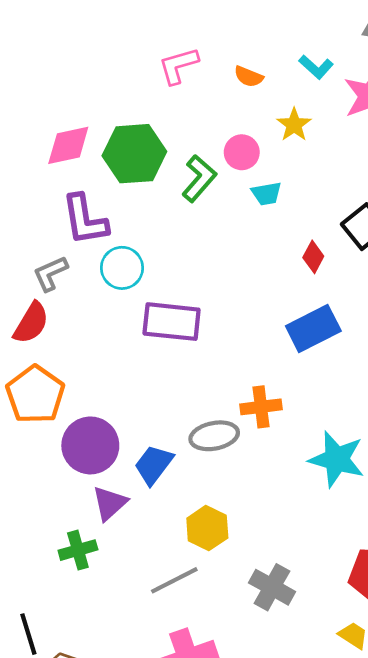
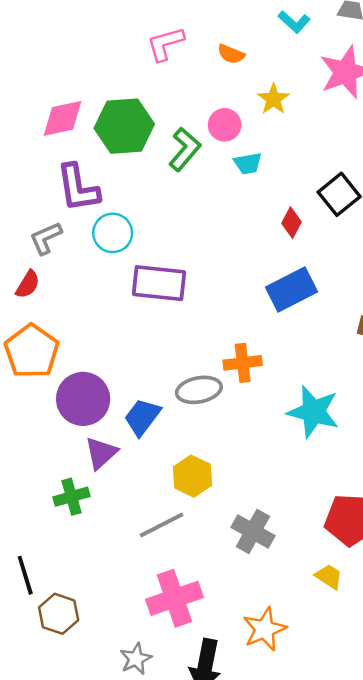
cyan L-shape: (316, 67) -> (294, 22), moved
red semicircle: (31, 323) -> (28, 284), size x0.7

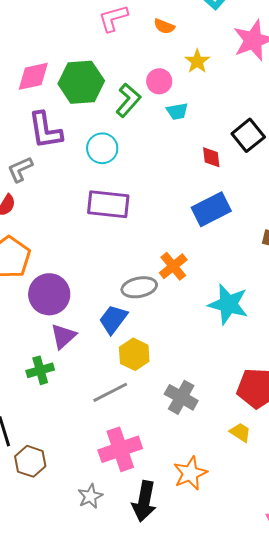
red diamond: (292, 223) -> (211, 157), turned -35
cyan circle: (113, 233) -> (102, 148), moved
orange cross: (243, 363) -> (173, 266), turned -32
blue trapezoid: (142, 417) -> (113, 319), moved

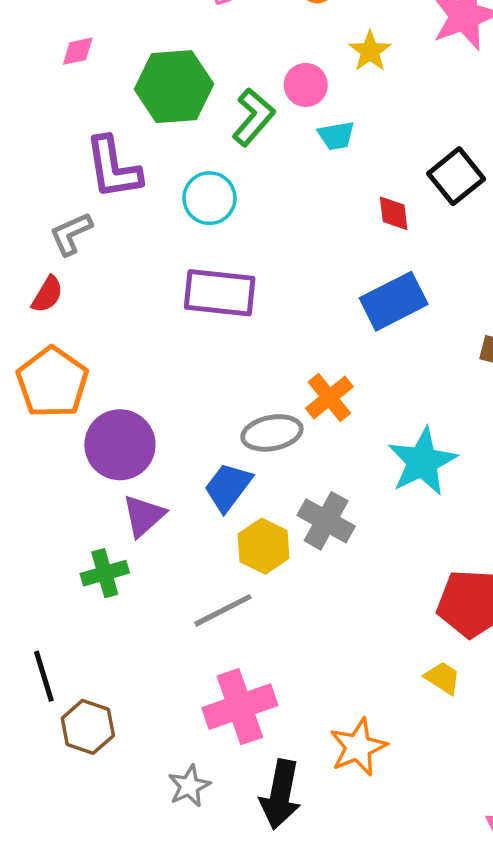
pink diamond: (33, 76) -> (78, 51), moved, size x0.6
cyan star: (228, 304) -> (422, 462), turned 30
gray cross: (181, 397) -> (326, 521), moved

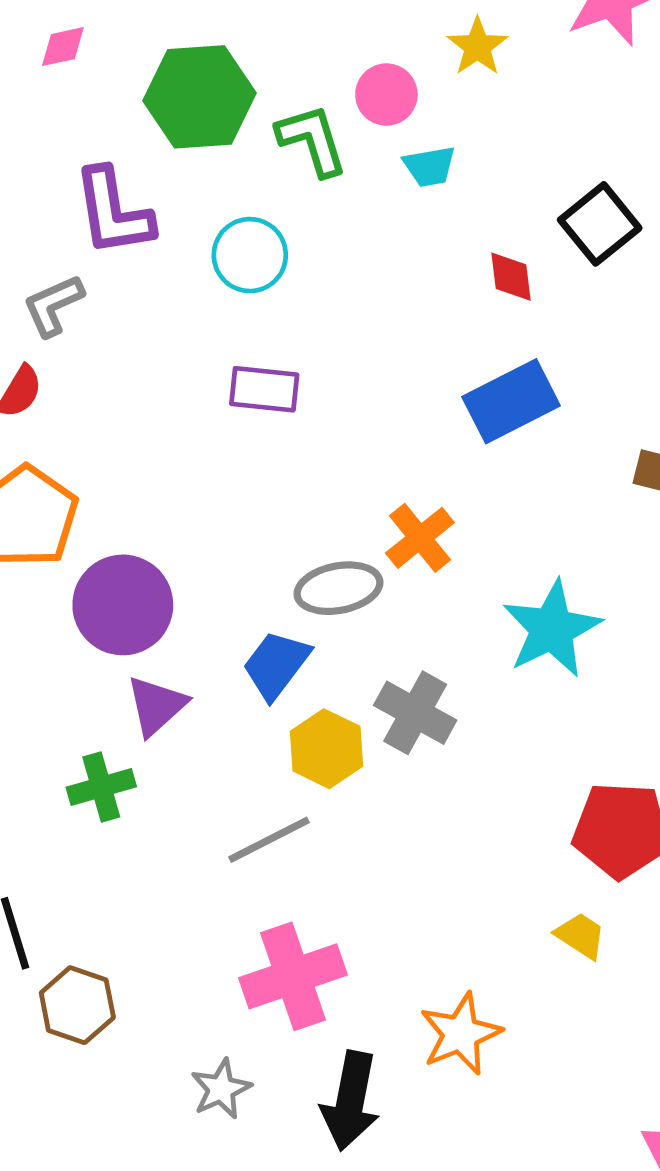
green L-shape: (253, 117) -> (312, 140), turned -58
purple rectangle: (220, 293) -> (264, 389), size x0.7

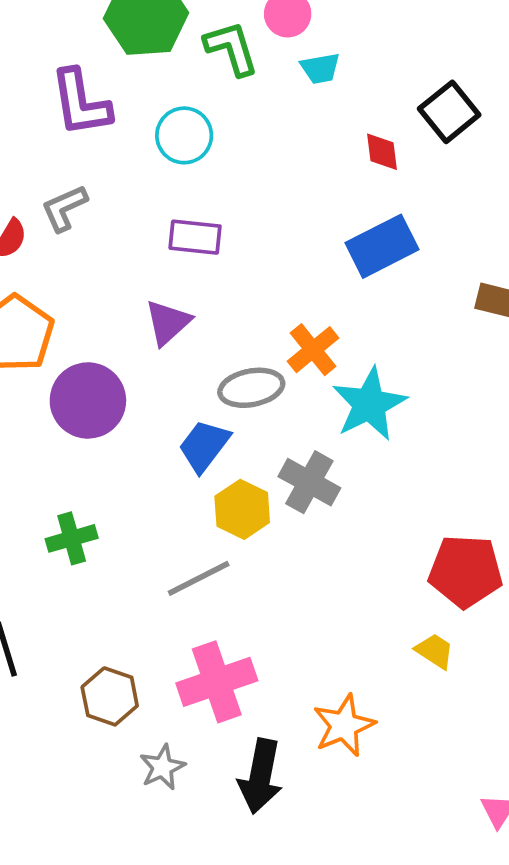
gray L-shape: (53, 305) -> (64, 208), moved
cyan star: (552, 629) -> (369, 404), moved
purple triangle: (156, 706) -> (168, 322), moved
brown hexagon: (77, 1005) -> (110, 696), moved

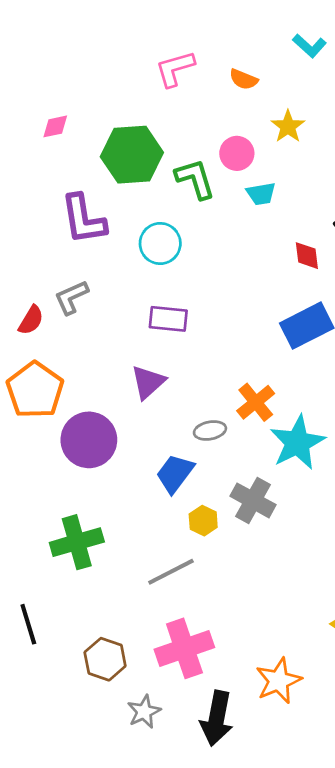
gray ellipse: (251, 388) -> (210, 430), size x0.7
yellow hexagon: (242, 509) -> (203, 521), size x0.7
green cross: (72, 538) -> (77, 542), size x1.4

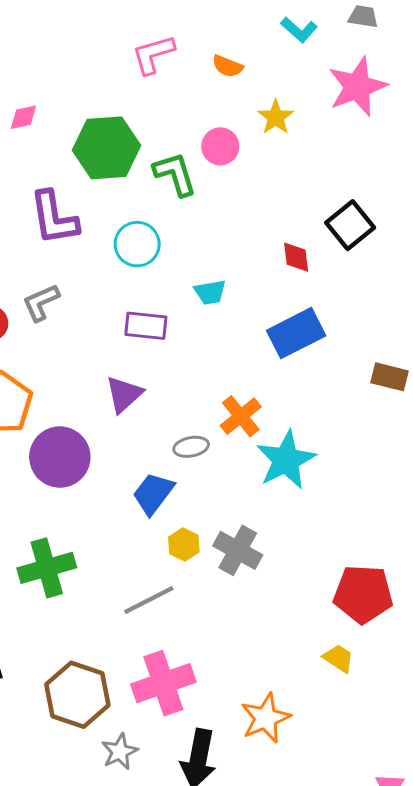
cyan trapezoid: (261, 194) -> (210, 292), moved
gray cross: (253, 500) -> (238, 550), moved
brown hexagon: (105, 659) -> (77, 695), size x1.4

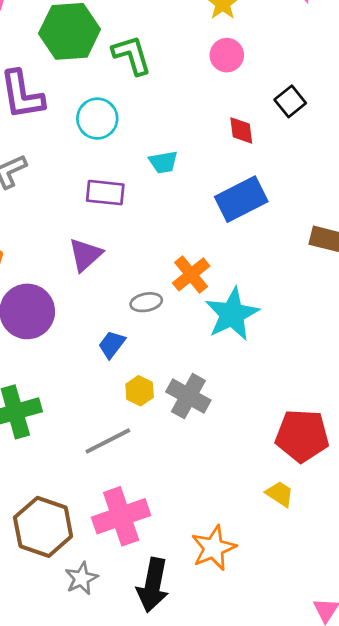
pink circle: (220, 146) -> (227, 55), moved
black square: (350, 225) -> (290, 101), size x0.7
blue trapezoid: (153, 493) -> (112, 345), size x0.7

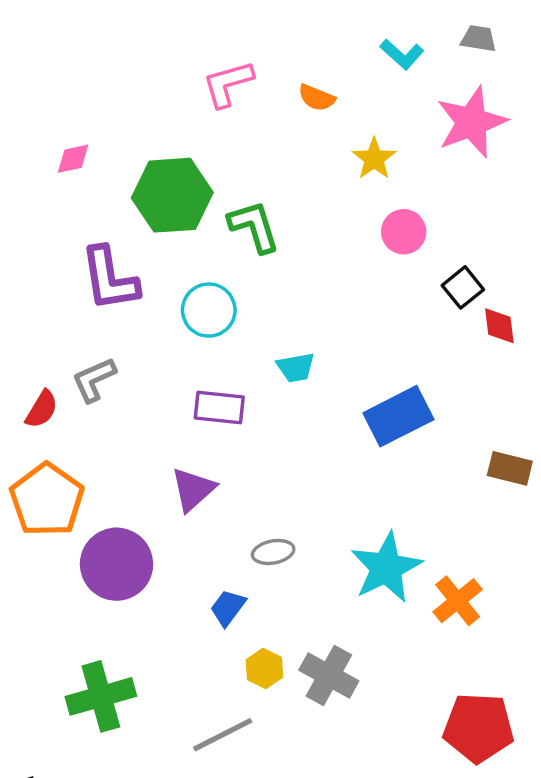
pink circle: (227, 55) -> (404, 232), moved
red diamond: (241, 130) -> (499, 326), moved
orange cross: (191, 274) -> (458, 601), moved

